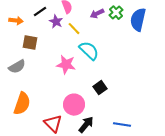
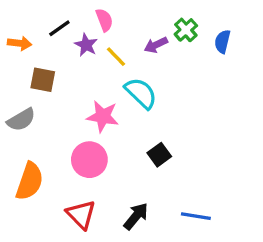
purple arrow: (97, 14) -> (156, 45), moved
blue semicircle: (138, 20) -> (222, 42), size x0.6
pink circle: (74, 105) -> (89, 160), moved

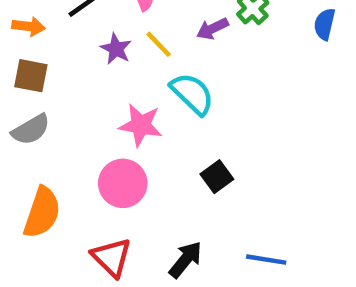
blue semicircle: (222, 42) -> (324, 24), moved
purple star: (86, 45) -> (116, 49), moved
brown square: (43, 80) -> (31, 76), moved

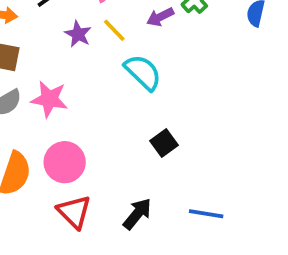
pink star: (141, 125) -> (49, 99), moved
pink circle: (123, 183) -> (65, 162), moved

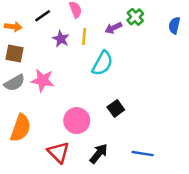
yellow line: (114, 30) -> (84, 36), turned 49
cyan semicircle: (143, 72) -> (102, 63), turned 75
pink circle: (65, 162) -> (77, 121), moved

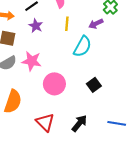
purple arrow: (113, 28) -> (96, 24), moved
purple star: (61, 39) -> (36, 26), moved
pink circle: (77, 121) -> (54, 84), moved

